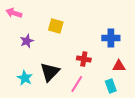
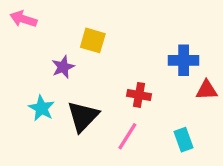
purple star: (27, 41) -> (63, 67), moved
red triangle: (119, 66) -> (207, 90), moved
cyan star: (25, 78) -> (42, 108), moved

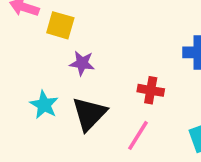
yellow square: (93, 40) -> (60, 25), moved
purple star: (63, 67) -> (82, 63), moved, turned 30

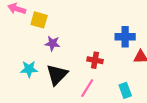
cyan star: (44, 105) -> (29, 69), turned -30

